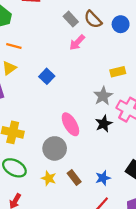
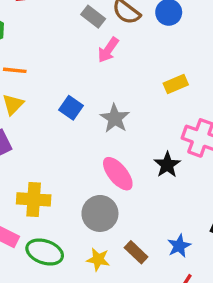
gray star: (103, 96) -> (115, 118), moved

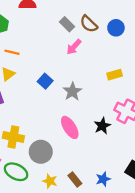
gray circle: (100, 213) -> (41, 152), moved

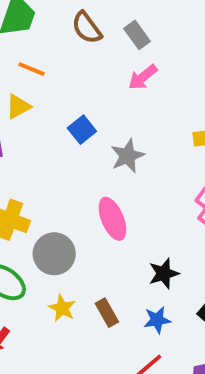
brown semicircle: (89, 24) -> (87, 28), moved
black star: (102, 126) -> (164, 274), moved

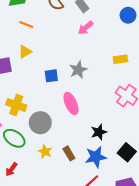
yellow triangle: (18, 107) -> (25, 52), moved
blue square: (82, 130) -> (51, 76), moved, turned 32
blue star: (157, 320) -> (96, 157), size x1.5

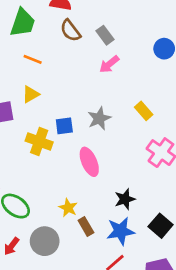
yellow rectangle: (120, 59) -> (144, 111), moved, turned 56
yellow cross: (16, 105) -> (39, 141), moved
gray circle: (40, 123) -> (45, 241), moved
yellow star: (45, 152) -> (68, 208), moved

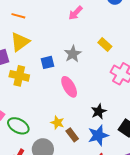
yellow triangle: (31, 94) -> (20, 42), size x1.5
yellow cross: (39, 141) -> (19, 76), moved

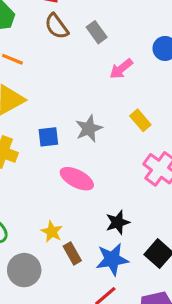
pink arrow: (76, 13) -> (121, 69), moved
pink ellipse: (69, 87) -> (77, 179), turned -40

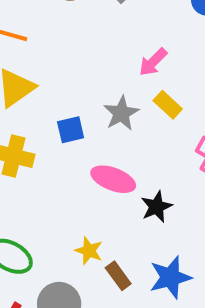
pink arrow: (121, 69) -> (153, 62), moved
yellow rectangle: (140, 120) -> (168, 105), moved
black star: (118, 222) -> (156, 207), moved

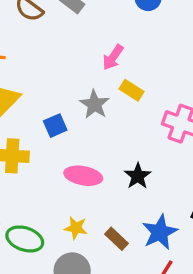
pink ellipse: (113, 179) -> (83, 176), moved
yellow star: (89, 251) -> (76, 228), moved

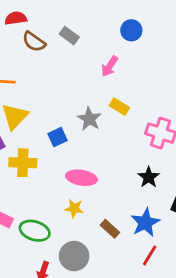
pink arrow: (113, 57) -> (110, 66), moved
black star: (138, 176) -> (149, 177), moved
yellow star: (76, 228) -> (74, 208), moved

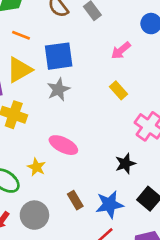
gray star: (89, 119) -> (58, 90), moved
blue square: (58, 137) -> (59, 56), moved, size x1.6
yellow star: (74, 208) -> (36, 167), moved

